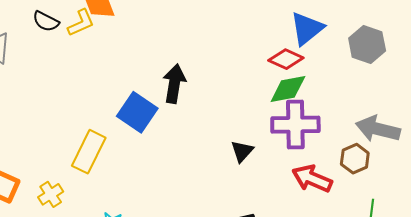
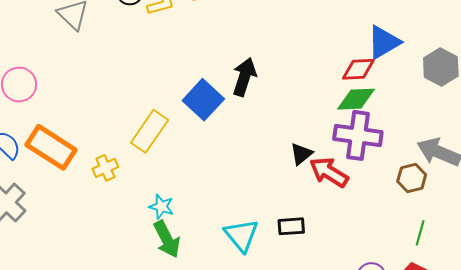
red diamond: (286, 59) -> (358, 69), turned -36
red arrow: (312, 179) -> (329, 172), moved

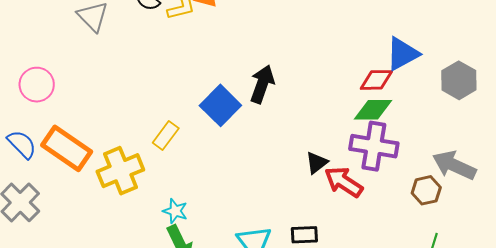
yellow rectangle: (150, 131) -> (166, 135), size x0.7
yellow cross: (105, 168) -> (120, 171), size x1.8

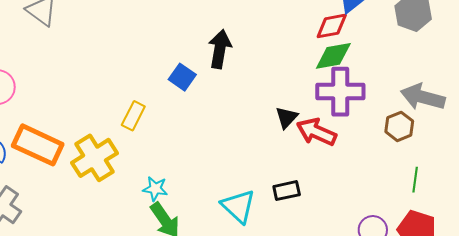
blue square: (220, 105) -> (182, 77), size x0.7

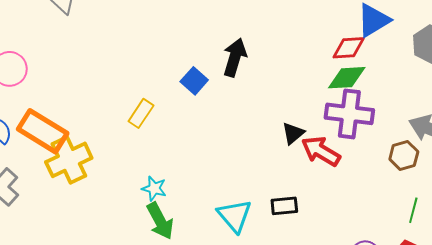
yellow cross: (95, 158) -> (69, 160), moved

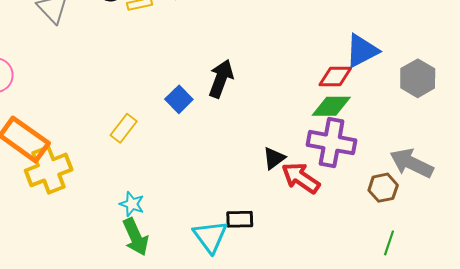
black rectangle: (284, 206) -> (240, 219), moved

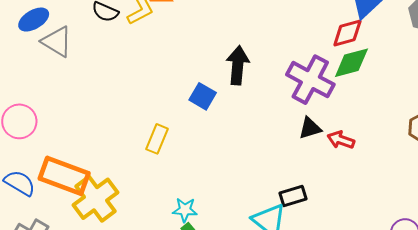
purple cross: (332, 143) -> (310, 80), moved, turned 33
black triangle: (274, 158) -> (310, 128), turned 35
red arrow: (301, 178) -> (341, 140), size x0.7

